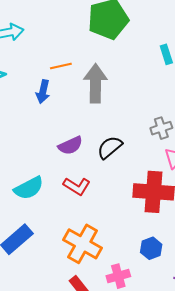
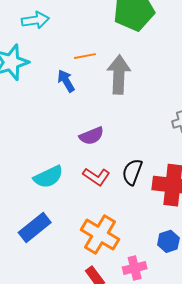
blue arrow: (43, 92) -> (66, 81), turned 135
black semicircle: (110, 147) -> (132, 172), moved, turned -32

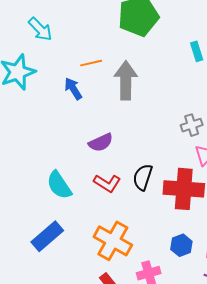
cyan arrow: (35, 20) -> (40, 29), turned 56
cyan semicircle: (48, 177) -> (59, 185), turned 84

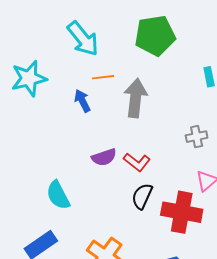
cyan arrow: (40, 29) -> (83, 39), moved, size x1.4
gray cross: (192, 125) -> (197, 137), moved
red L-shape: (107, 183) -> (137, 162), moved

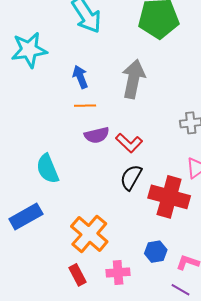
orange line: (103, 77) -> (85, 106), moved

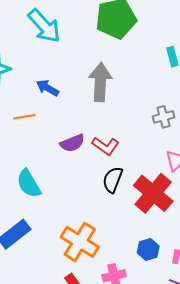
blue arrow: (80, 77) -> (47, 88), turned -30
orange line: (85, 106) -> (24, 117), moved
red cross: (169, 197) -> (153, 193), turned 33

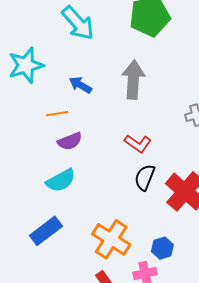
purple semicircle: (72, 143) -> (70, 141), moved
cyan semicircle: (29, 184) -> (61, 181), turned -88
blue hexagon: (148, 250) -> (162, 248), moved

